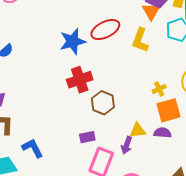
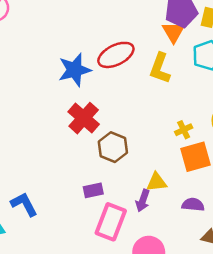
red cross: (80, 80) -> (84, 118), turned -30
purple semicircle: (163, 133) -> (193, 205), moved

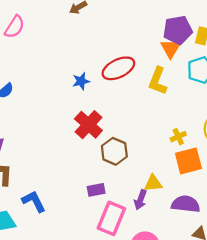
blue star: (75, 70) -> (81, 81), size x0.6
purple semicircle: (193, 205) -> (186, 204), size x1.4

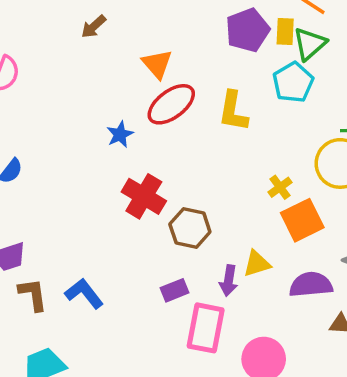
orange triangle: (171, 48) -> (157, 64), moved
purple arrow: (140, 200) -> (229, 281), moved
blue L-shape: (34, 201) -> (84, 294), moved

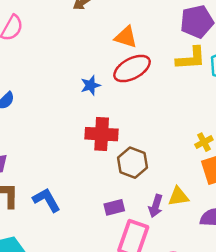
orange triangle: (157, 64) -> (126, 37), turned -40
yellow L-shape: (233, 111) -> (191, 58), moved, turned -112
red cross: (144, 196) -> (102, 134), turned -36

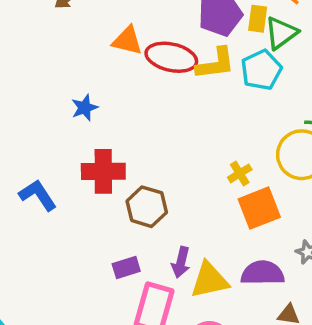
red ellipse: (132, 69) -> (171, 57), moved, turned 45
yellow triangle: (178, 196) -> (209, 280), moved, size x1.4
blue L-shape: (47, 200) -> (38, 195), moved

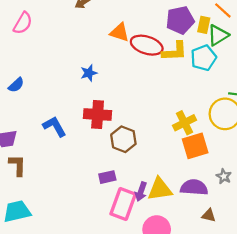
yellow cross: (240, 173) -> (184, 123), size x1.5
purple arrow: (181, 262) -> (141, 192), moved

